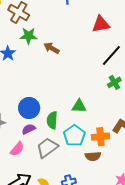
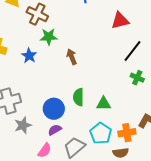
brown arrow: (52, 48) -> (72, 57), moved, turned 42
green cross: (114, 82) -> (137, 78), turned -32
green semicircle: (52, 120) -> (78, 97), moved

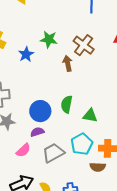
brown cross: (37, 14) -> (84, 45), moved

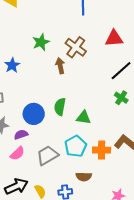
green star: (49, 39) -> (41, 42), turned -30
blue star: (26, 54) -> (12, 65), moved
purple semicircle: (37, 132) -> (21, 135), moved
brown semicircle: (98, 167) -> (84, 177), moved

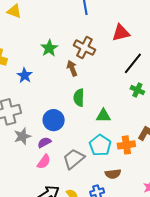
green semicircle: (60, 107) -> (79, 98), moved

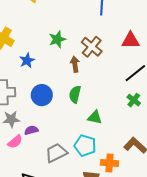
blue circle: (54, 120) -> (42, 95), moved
cyan pentagon: (100, 145) -> (85, 146), turned -30
orange cross: (126, 145) -> (109, 163), moved
pink semicircle: (44, 162) -> (15, 142), moved

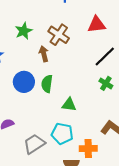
blue circle: (42, 95) -> (24, 82), moved

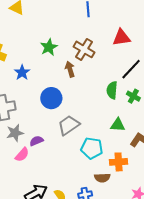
green semicircle: (47, 84) -> (112, 90), moved
green triangle: (69, 105) -> (118, 125), moved
gray trapezoid: (34, 144) -> (69, 125), moved

